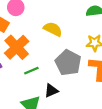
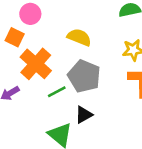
gray pentagon: (68, 63) -> (84, 76), moved

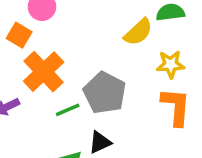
yellow semicircle: (79, 37) -> (138, 32), moved, turned 110

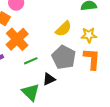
yellow semicircle: (138, 32) -> (63, 29), moved
gray pentagon: (105, 93) -> (64, 57), moved

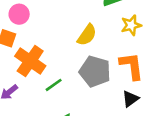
yellow star: (89, 35) -> (131, 25), moved
black triangle: (49, 79) -> (130, 99), moved

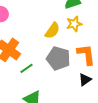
yellow star: (131, 25) -> (74, 24), moved

